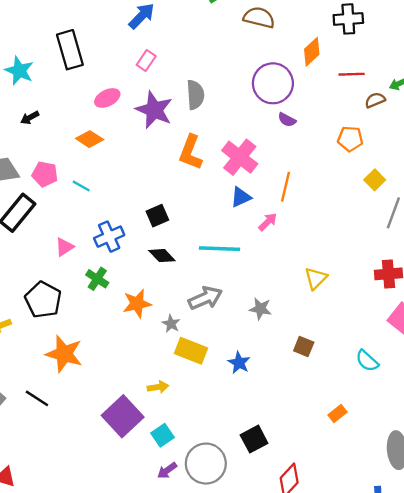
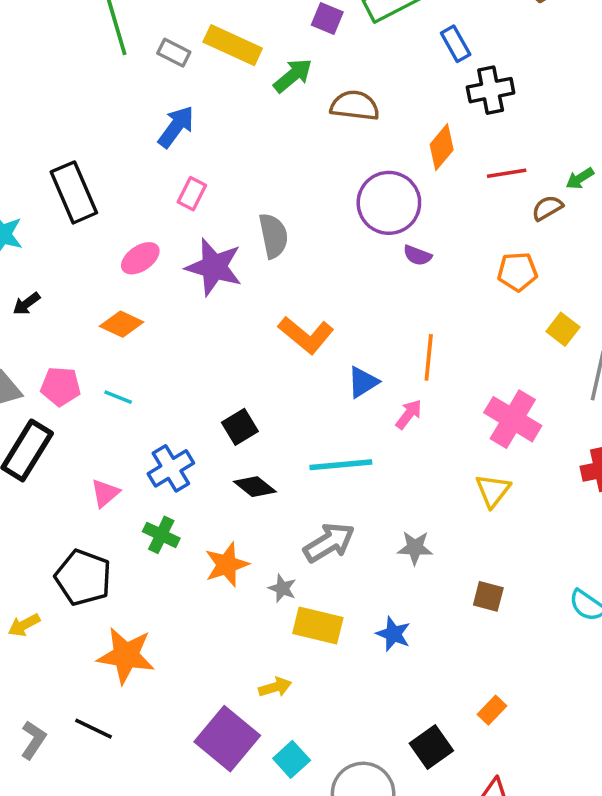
orange L-shape: (190, 152) -> (306, 335), moved, turned -64
pink cross: (240, 157) -> (513, 419), moved
orange rectangle: (338, 414) -> (492, 710), moved

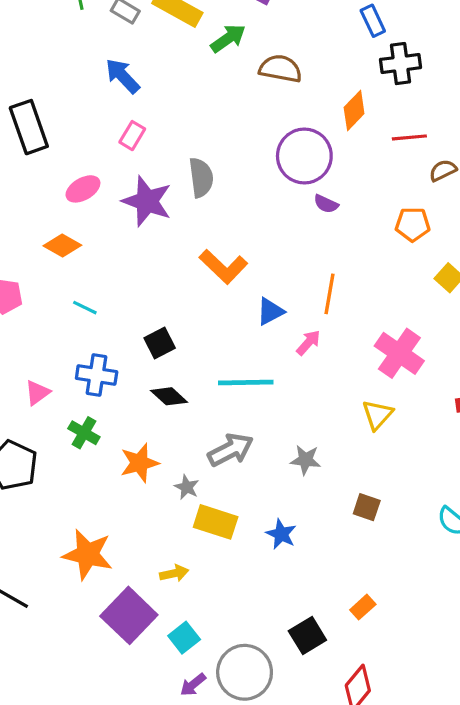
blue arrow: (176, 127) -> (123, 76), turned -84
cyan line: (118, 397) -> (85, 308), moved
blue cross: (171, 468) -> (97, 375), turned 36
orange star: (126, 656) -> (88, 554), moved

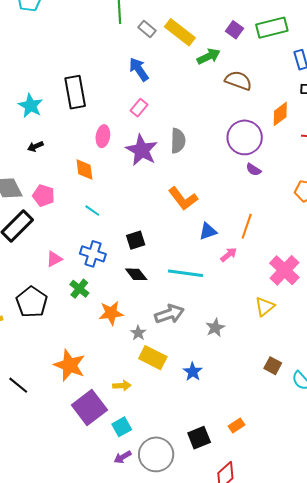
pink ellipse: (83, 189) -> (103, 136), turned -60
orange diamond: (62, 246) -> (84, 169), turned 45
gray star: (306, 460) -> (215, 328), turned 30
brown square: (367, 507) -> (273, 366), moved

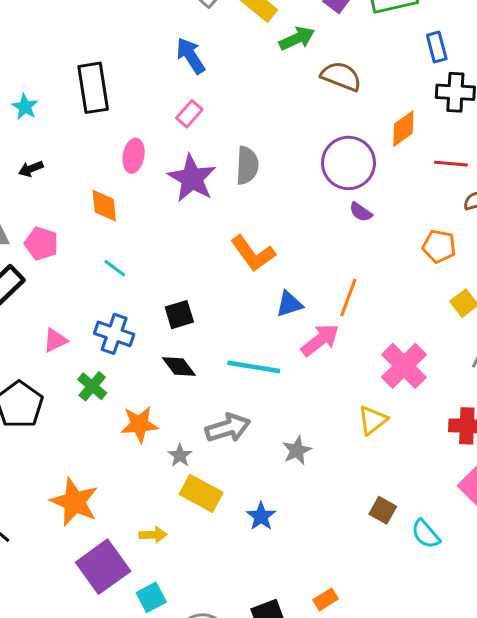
cyan star: (31, 106) -> (25, 107), size x0.7
pink arrow: (229, 255) -> (320, 340), size x1.5

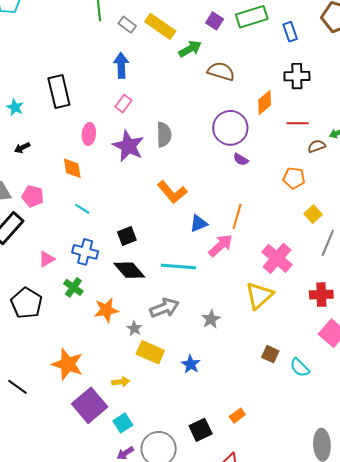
blue rectangle: (437, 47) -> (290, 32), moved
blue arrow: (191, 56) -> (121, 65), turned 35
black diamond: (179, 367) -> (129, 270), size x1.4
yellow triangle: (373, 420) -> (259, 295), size x1.4

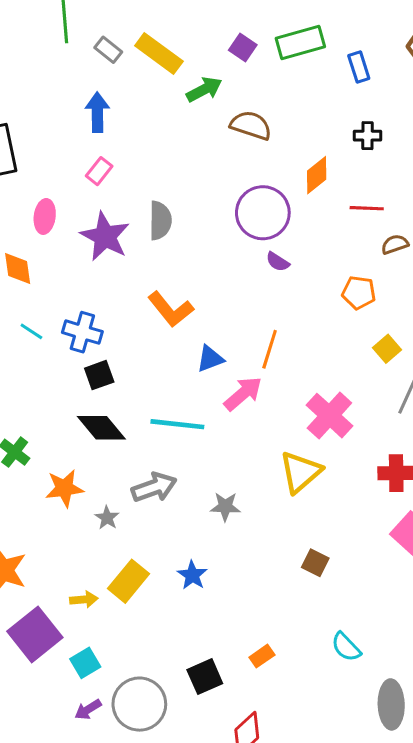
black cross: (297, 76) -> (368, 136), size x0.7
blue cross: (85, 252) -> (82, 332), moved
gray star: (211, 319) -> (225, 507), turned 30
yellow rectangle: (150, 352) -> (129, 581), moved, turned -76
cyan semicircle: (300, 368) -> (346, 647), moved

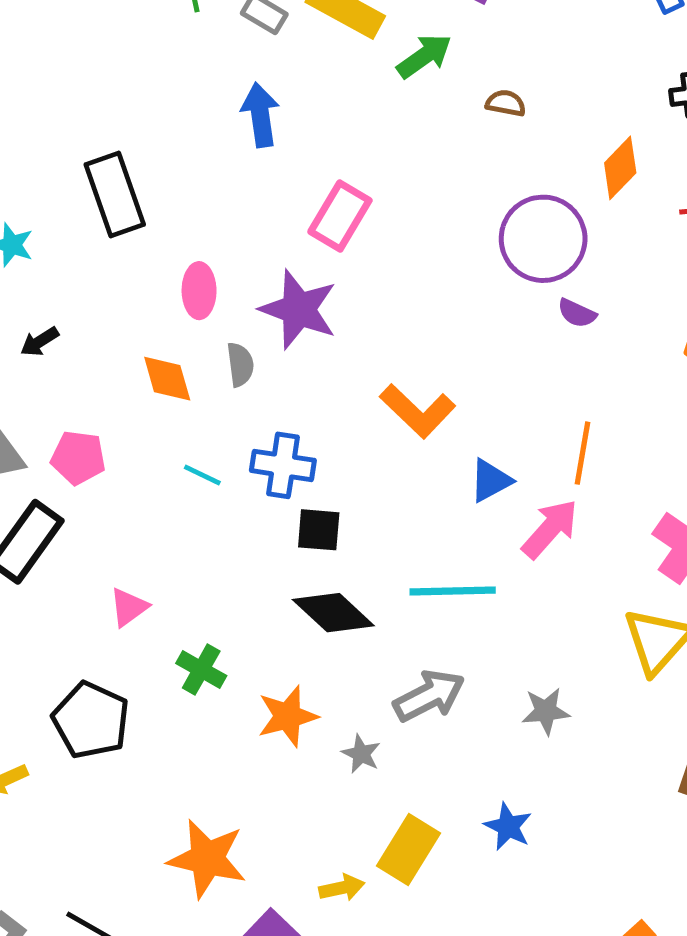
brown semicircle: (251, 125) -> (506, 103), size x0.6
pink rectangle: (99, 171) -> (340, 216), moved, size x1.5
gray semicircle: (160, 220) -> (240, 365), moved, size x0.7
black square: (99, 375) -> (319, 530), turned 32

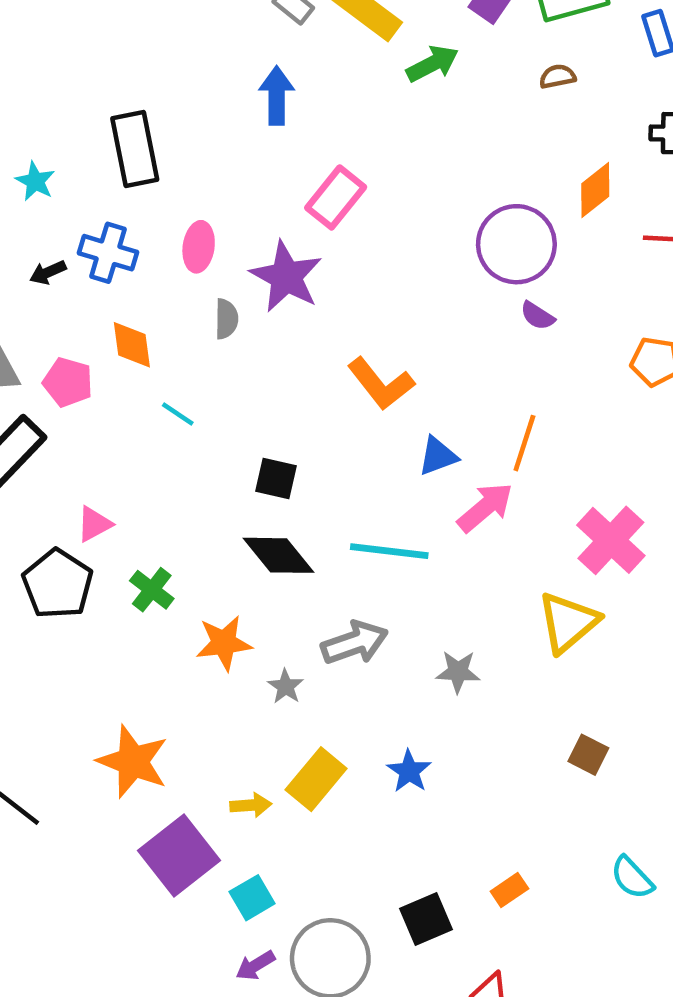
brown semicircle: (506, 103) -> (557, 76), moved, turned -30
orange diamond: (167, 379) -> (132, 345), moved
blue cross: (283, 465) -> (108, 253), moved
black pentagon: (91, 720) -> (58, 584), moved

